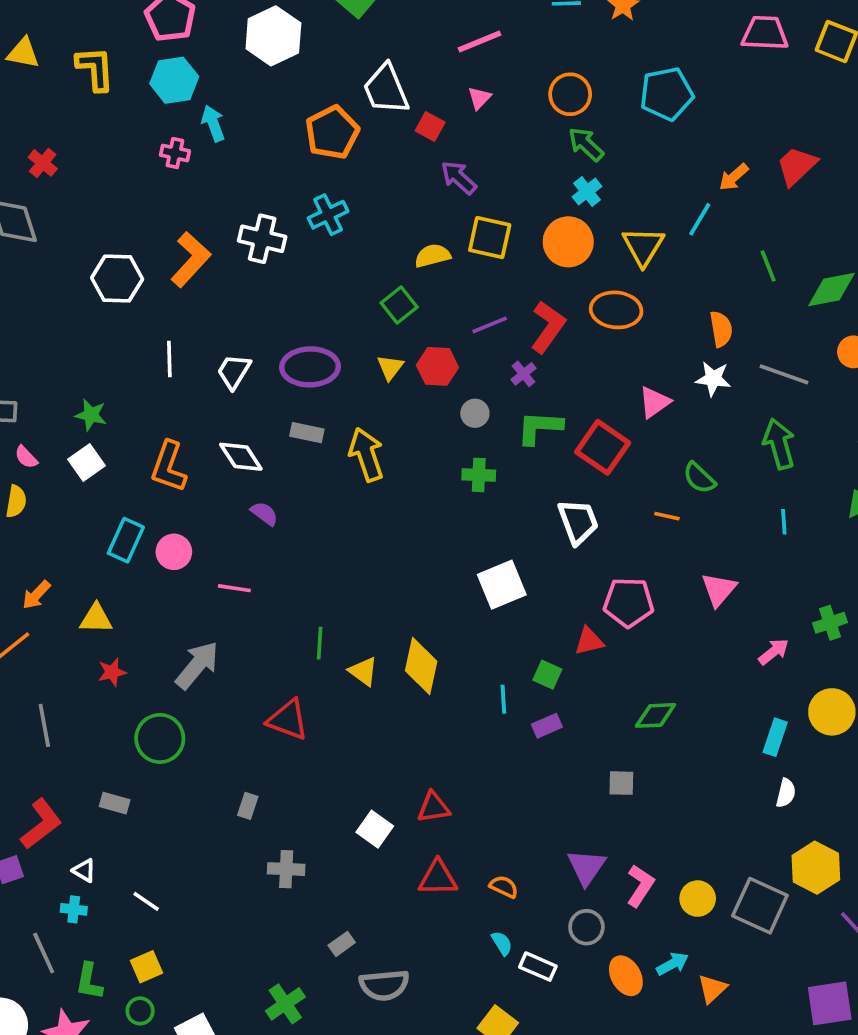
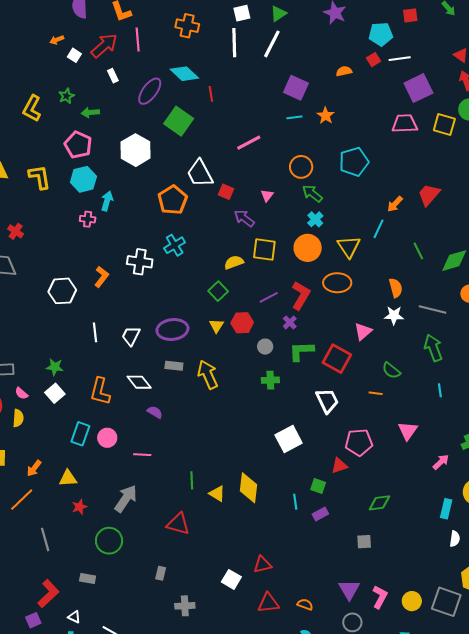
pink triangle: (479, 98) -> (267, 195), moved
cyan arrow: (213, 123) -> (107, 201), turned 42
orange L-shape: (191, 259) -> (102, 277), size x0.7

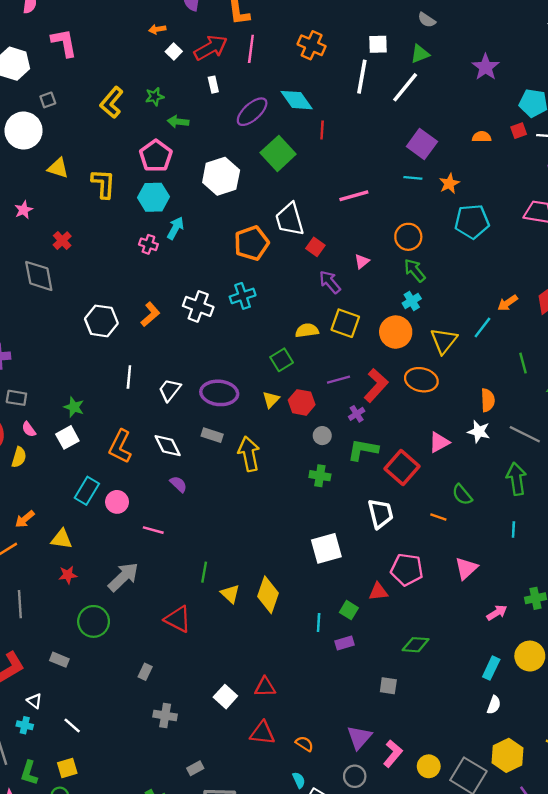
cyan pentagon: (354, 162) -> (472, 222), moved

